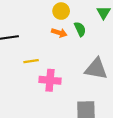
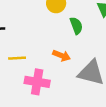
orange arrow: (59, 33) -> (62, 56), moved

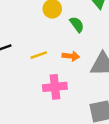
yellow line: (17, 58) -> (39, 55), moved

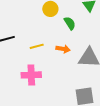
pink cross: (55, 87) -> (31, 75), moved

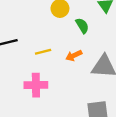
orange arrow: (63, 49) -> (74, 56), turned 144

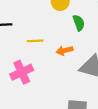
pink cross: (36, 85) -> (22, 72), turned -35

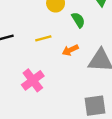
yellow line: (35, 41) -> (43, 38), moved

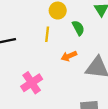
yellow line: (43, 38) -> (47, 34), moved, turned -72

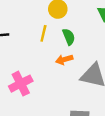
green semicircle: (78, 28) -> (69, 37), moved

